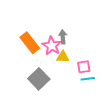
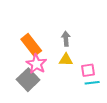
pink star: (52, 46) -> (36, 64), moved
gray square: (39, 79) -> (28, 80), moved

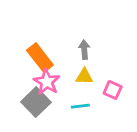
pink square: (88, 70) -> (113, 90), turned 32
cyan line: (92, 83) -> (80, 106), moved

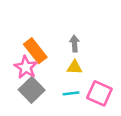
pink star: (47, 82) -> (26, 67), moved
pink square: (113, 90) -> (99, 93), moved, size x1.5

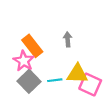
yellow triangle: (74, 67) -> (77, 74), moved, size x1.5
cyan line: (71, 93) -> (55, 80), moved

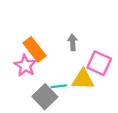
gray square: (29, 81) -> (45, 97), moved
pink square: (90, 84) -> (99, 63), moved

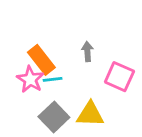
yellow triangle: (83, 79) -> (90, 114), moved
cyan line: (59, 86) -> (53, 79), moved

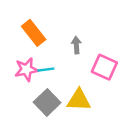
orange rectangle: (41, 60) -> (34, 33), moved
pink star: (30, 79) -> (26, 70), turned 30

